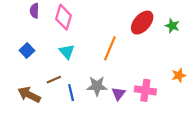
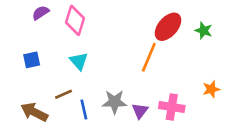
purple semicircle: (34, 11) -> (41, 13), turned 56
orange line: (110, 48) -> (149, 57), moved
blue square: (27, 51) -> (32, 60), turned 32

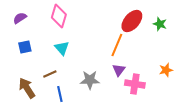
purple semicircle: (41, 13) -> (20, 18), moved
blue line: (84, 110) -> (60, 94), moved
purple triangle: (140, 111) -> (119, 70), moved
brown arrow: (34, 112) -> (27, 88), turned 30

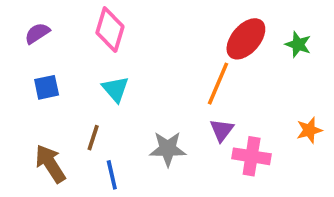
brown line: (50, 74) -> (93, 138), turned -48

